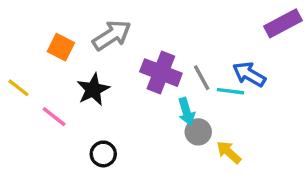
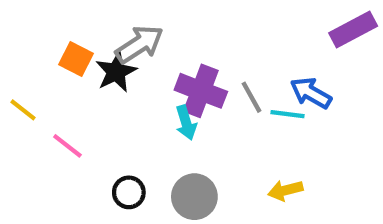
black star: (93, 90) -> (116, 72), moved
cyan arrow: (186, 112) -> (186, 123), moved
gray circle: (198, 132) -> (194, 197), moved, size x1.4
yellow arrow: (229, 152) -> (285, 190), turned -56

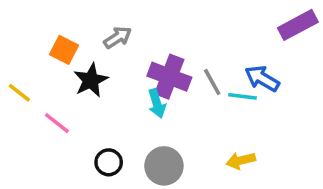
gray arrow: (139, 44) -> (118, 37), size x0.7
black star: (116, 72) -> (91, 80), moved

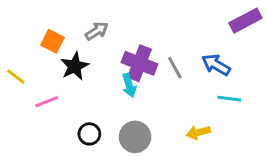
cyan line: (242, 96) -> (229, 99), moved
pink line: (57, 123) -> (47, 102), turned -60

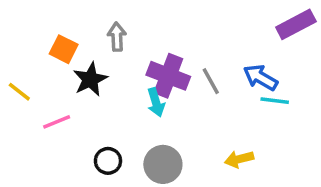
gray arrow: (97, 31) -> (117, 37), turned -60
cyan line: (229, 99) -> (275, 101), moved

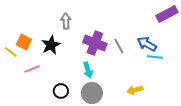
orange square: (64, 49) -> (24, 42), moved
cyan arrow: (156, 102) -> (88, 70), moved

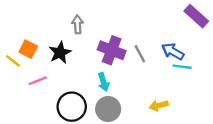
purple rectangle: (167, 14) -> (196, 16), turned 70
black circle: (61, 91) -> (72, 107), size x1.6

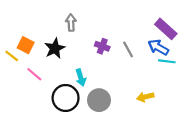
purple rectangle: (196, 16) -> (166, 29), moved
purple cross: (112, 50) -> (102, 46), size x0.6
pink line: (38, 81) -> (34, 74), turned 63
cyan arrow: (103, 82) -> (81, 77), moved

